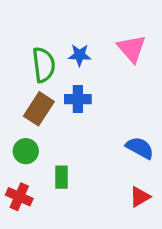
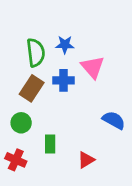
pink triangle: (132, 49) -> (93, 67), moved
red triangle: (140, 197) -> (86, 160), moved

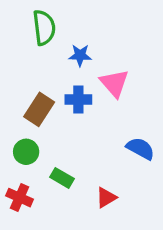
green semicircle: (36, 53) -> (44, 28), moved
green rectangle: (50, 144) -> (62, 178), turned -60

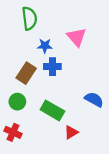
blue star: (80, 55) -> (45, 46), moved
pink triangle: (114, 83) -> (77, 37), moved
green rectangle: (62, 178) -> (52, 110), moved, size x1.5

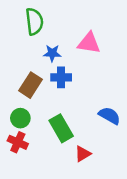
pink triangle: (77, 37) -> (89, 43), turned -40
green rectangle: (52, 110) -> (61, 128), turned 30
red cross: (13, 132) -> (18, 142), moved

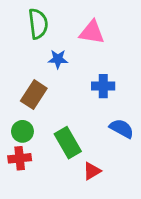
pink triangle: (89, 43) -> (92, 32), moved
blue cross: (61, 77) -> (103, 86), moved
red cross: (18, 142) -> (20, 158), turned -30

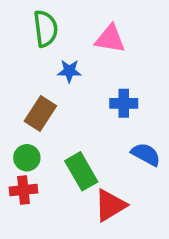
red triangle: (92, 171) -> (110, 205), size x1.5

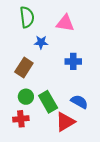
blue semicircle: (146, 154) -> (79, 102), moved
green circle: (27, 158) -> (26, 97), moved
red cross: (23, 190) -> (21, 119), moved

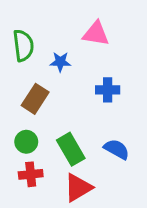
green semicircle: (27, 17) -> (23, 46), moved
green circle: (26, 97) -> (26, 142), moved
red triangle: (65, 122) -> (78, 188), moved

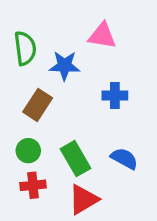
blue star: (60, 62) -> (64, 66), size x1.4

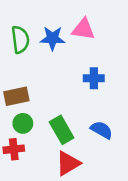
blue star: (64, 66) -> (53, 38), moved
brown rectangle: (38, 105) -> (16, 96), moved, turned 45
red cross: (33, 185) -> (14, 149), moved

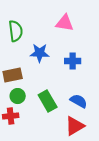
blue star: (53, 38) -> (40, 53), moved
red triangle: (68, 163) -> (75, 126), moved

